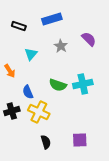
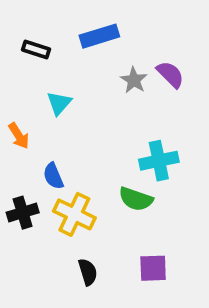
gray star: (61, 46) -> (134, 80), moved
green semicircle: (58, 85) -> (136, 199), moved

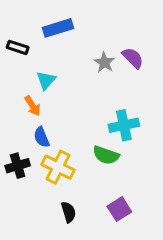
blue rectangle: (99, 36) -> (58, 28), moved
black rectangle: (36, 49) -> (18, 47), moved
orange arrow: (19, 136) -> (33, 106), moved
purple square: (153, 268) -> (119, 209), turned -30

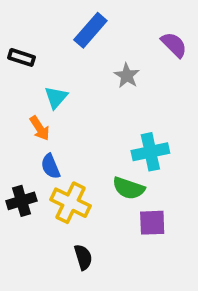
blue rectangle: (58, 28) -> (90, 30), moved, turned -32
purple semicircle: (133, 58) -> (174, 45), moved
purple square: (119, 209) -> (152, 223), moved, turned 30

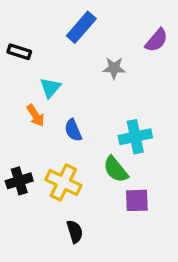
purple semicircle: (174, 45) -> (157, 40), turned 85
gray star: (127, 76) -> (114, 68), turned -30
blue semicircle: (51, 166) -> (73, 130), moved
green semicircle: (129, 188) -> (116, 169), turned 32

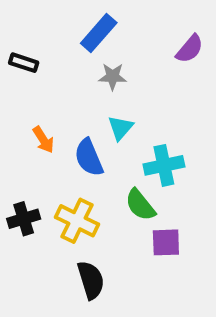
gray star: (114, 68) -> (113, 76), moved
cyan triangle: (50, 88) -> (120, 128), moved
blue semicircle: (73, 130) -> (89, 158), size x1.4
black semicircle: (75, 232) -> (91, 280), size x1.4

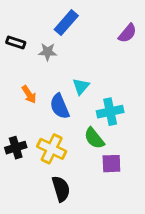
gray star: (113, 76) -> (48, 52), moved

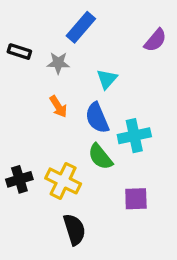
cyan triangle: (81, 86) -> (107, 79), moved
orange arrow: (29, 94) -> (58, 107), moved
blue semicircle: (60, 106) -> (97, 118), moved
green semicircle: (94, 138) -> (100, 157), moved

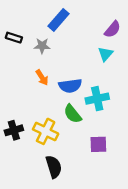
cyan triangle: (107, 79) -> (105, 54), moved
blue semicircle: (97, 118) -> (70, 86), turned -75

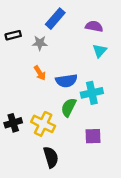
purple semicircle: (112, 29) -> (94, 26), moved, turned -119
black rectangle: (14, 38) -> (13, 35), turned -32
green semicircle: (73, 114) -> (69, 107), turned 66

